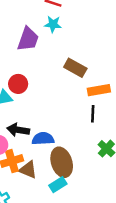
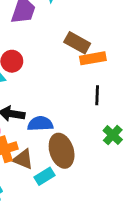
orange rectangle: (99, 90) -> (93, 58), moved
cyan rectangle: (58, 185) -> (45, 176), moved

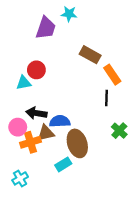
orange rectangle: (93, 58) -> (112, 75), moved, turned 66
brown triangle: (23, 159) -> (46, 133), moved, turned -36

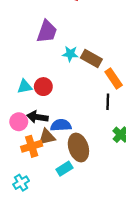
cyan star: (69, 14) -> (70, 54), moved
red circle: (36, 70) -> (43, 87), moved
pink circle: (18, 127) -> (19, 122), moved

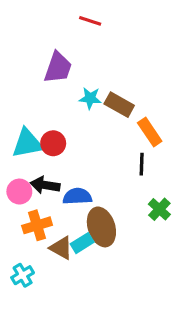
cyan triangle: (25, 87) -> (27, 143), size x1.5
brown triangle: (47, 137) -> (61, 248), moved, turned 42
cyan rectangle: (64, 169) -> (82, 243), moved

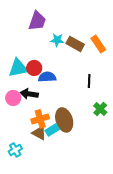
orange rectangle: (150, 132) -> (98, 44), moved
blue semicircle: (77, 196) -> (47, 77), moved
orange cross: (37, 225) -> (40, 119), moved

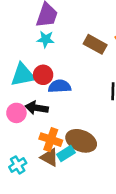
cyan star: (57, 40) -> (46, 39), moved
orange cross: (40, 119) -> (51, 140), turned 36
brown ellipse: (64, 120) -> (81, 141), turned -50
cyan cross: (15, 150) -> (18, 165), moved

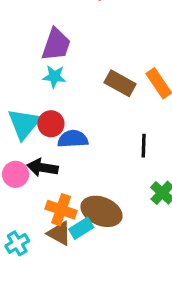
cyan triangle: (23, 75) -> (24, 124), turned -40

